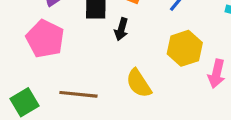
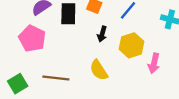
black arrow: (121, 29) -> (102, 34), moved

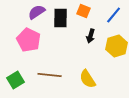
yellow semicircle: (99, 70) -> (88, 79), moved

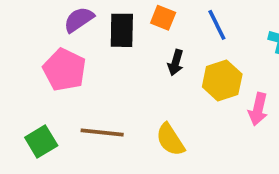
blue line: (114, 15) -> (217, 25), turned -66

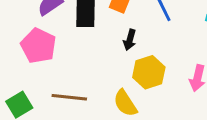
yellow hexagon: (222, 81) -> (149, 72), moved

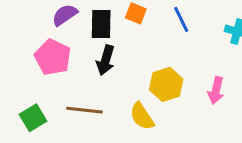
black arrow: (130, 40) -> (106, 60), moved, size x1.4

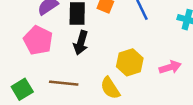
pink arrow: (216, 90) -> (170, 67), turned -120

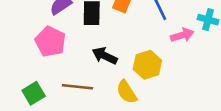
black arrow: (81, 43) -> (105, 56), moved, turned 100
pink arrow: (170, 67) -> (182, 35), moved

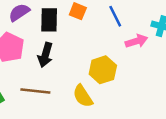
black arrow: (105, 56) -> (45, 55), moved, turned -100

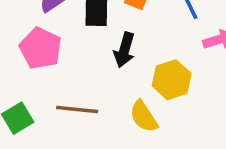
black arrow: (45, 55) -> (124, 50), moved

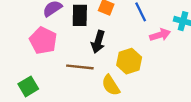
brown line: (77, 109) -> (80, 67), moved

